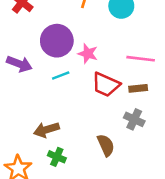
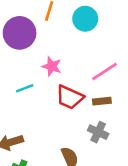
purple circle: (57, 41) -> (20, 33), moved
pink line: (141, 59) -> (105, 72), turned -40

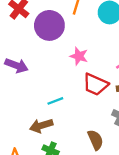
cyan line: (25, 88) -> (55, 101), moved

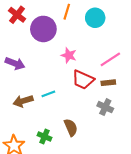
brown arrow: (41, 126) -> (23, 101), moved
brown semicircle: (95, 140) -> (71, 127), moved

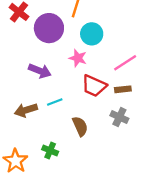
cyan circle: (95, 18) -> (92, 34), moved
purple arrow: (15, 63) -> (40, 71), moved
brown semicircle: (71, 127) -> (80, 126), moved

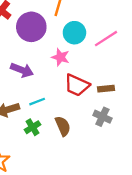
pink line: (125, 63) -> (106, 39), moved
green cross: (50, 150) -> (32, 127), moved, turned 35

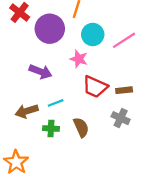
green cross: (32, 127) -> (51, 128), turned 35

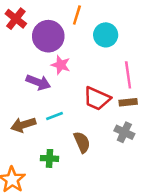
cyan circle: (93, 34) -> (106, 35), moved
pink line: (124, 40) -> (128, 75), moved, turned -65
pink star: (79, 59) -> (61, 65), moved
green cross: (51, 128) -> (49, 158), moved

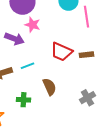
pink line: (128, 75) -> (86, 17), moved
gray cross: (124, 132) -> (87, 98), moved, turned 35

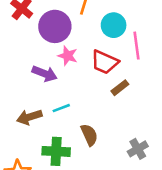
red trapezoid: (61, 52) -> (105, 62), moved
brown rectangle: (86, 55) -> (120, 88), moved, turned -32
green cross: (23, 100) -> (56, 151), size x1.5

